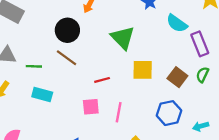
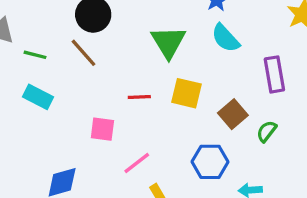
cyan semicircle: (177, 23) -> (226, 38), moved
green semicircle: (202, 75) -> (267, 131), moved
red line: (102, 80) -> (139, 97), moved
pink line: (119, 112) -> (137, 163), moved, turned 30

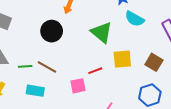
brown line: (84, 53) -> (47, 67), moved
pink square: (102, 129) -> (78, 86), moved

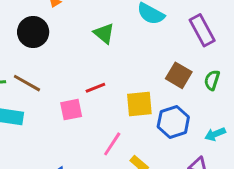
green triangle: (102, 32) -> (104, 33), size x0.7
yellow square: (122, 59) -> (139, 104), moved

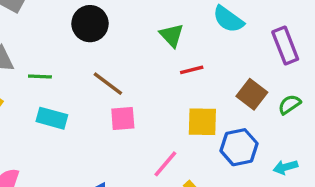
green semicircle: (212, 80) -> (289, 104), turned 30
brown line: (27, 83) -> (108, 84), moved
red line: (95, 88) -> (192, 70), moved

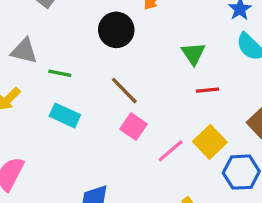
pink square: (123, 118) -> (133, 127), turned 30
yellow square: (202, 122) -> (210, 142), turned 36
pink line: (165, 164) -> (171, 151), moved

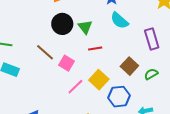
black circle: (116, 30) -> (62, 24), moved
pink square: (133, 127) -> (67, 63), moved

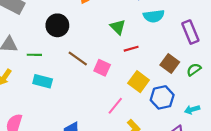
cyan semicircle: (119, 21) -> (154, 16), turned -42
black circle: (62, 24) -> (57, 25), moved
pink line: (75, 87) -> (115, 106), moved

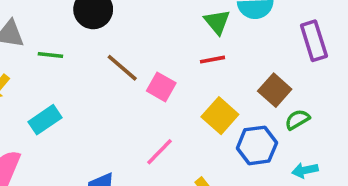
green triangle: (118, 27) -> (217, 22), moved
green semicircle: (194, 70) -> (297, 120), moved
cyan rectangle: (43, 81) -> (45, 120), moved, turned -54
pink line: (115, 106) -> (159, 152), moved

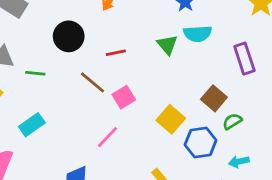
red line: (213, 60) -> (116, 53), moved
pink square: (161, 87) -> (124, 97), turned 30
pink line: (159, 152) -> (108, 137), moved

